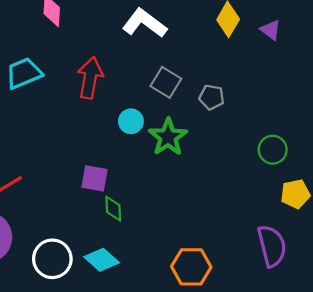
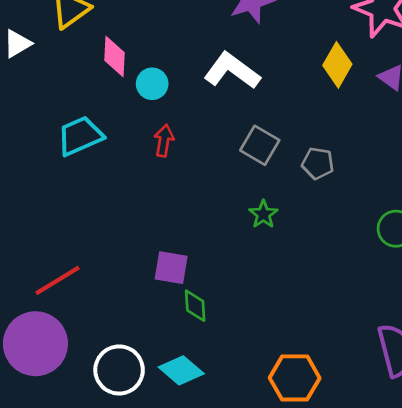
red arrow: (90, 78) -> (164, 141), size x0.6
cyan circle: (131, 121) -> (152, 84), moved
green star: (168, 137) -> (263, 214), size x0.6

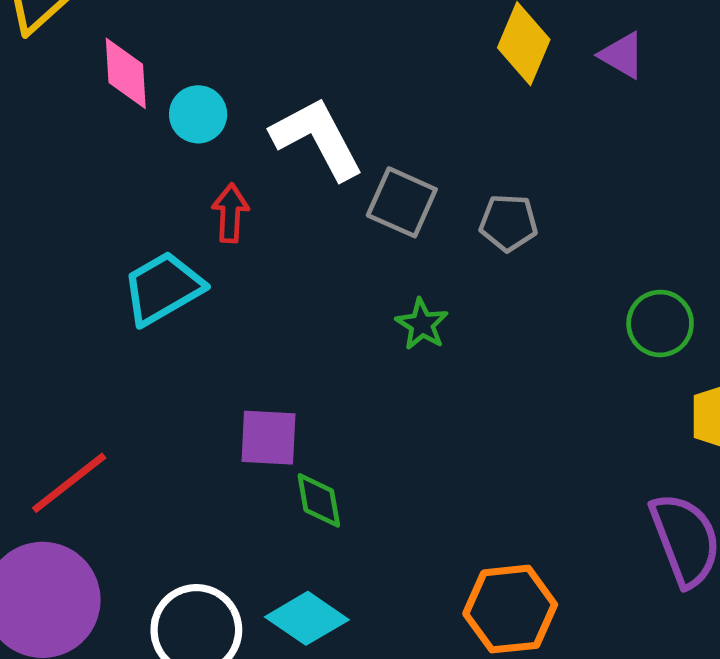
white L-shape: (232, 71) -> (317, 138), moved, turned 32
cyan trapezoid: (80, 136) -> (163, 288), moved

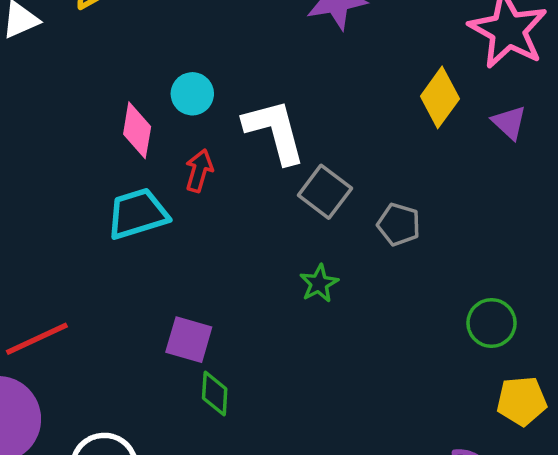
pink diamond: (126, 73) -> (137, 130), moved

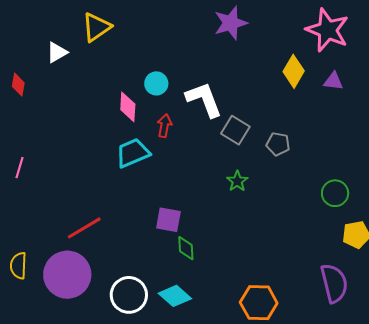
purple triangle: (509, 122) -> (333, 81), turned -30

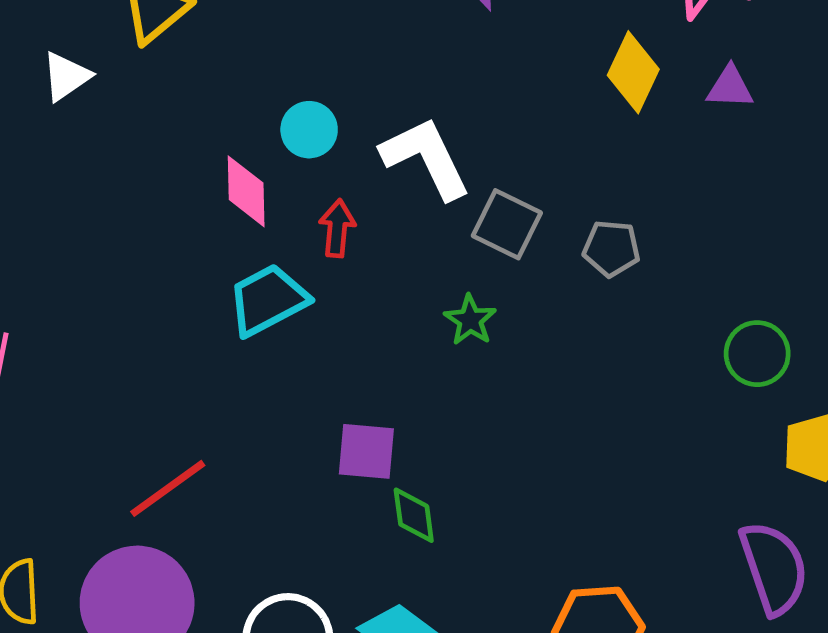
green star: (237, 181) -> (470, 320), moved

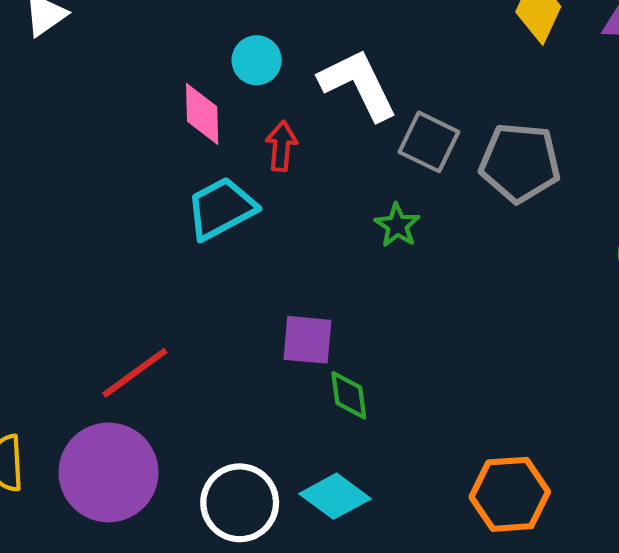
gray pentagon: (611, 248) -> (520, 163), size x1.6

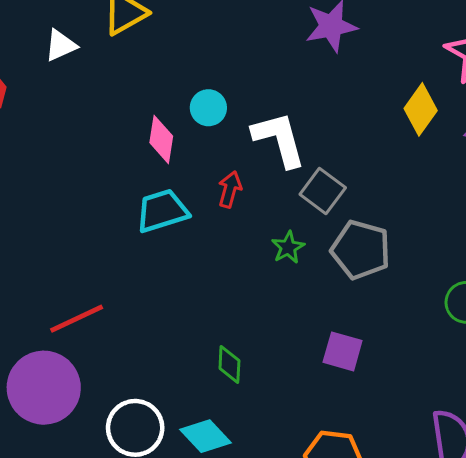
red arrow: (281, 146) -> (230, 189), moved
gray pentagon: (520, 163) -> (361, 250), moved
purple square: (307, 340) -> (343, 351), moved

